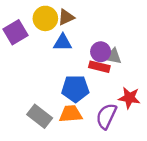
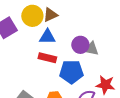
red rectangle: (99, 67) -> (47, 58), moved
blue pentagon: (75, 89) -> (71, 72), moved

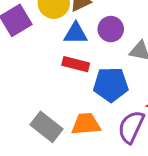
purple circle: (80, 45) -> (111, 29), moved

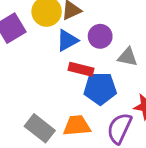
blue triangle: (76, 33) -> (67, 40), turned -30
red rectangle: (76, 64) -> (81, 69), moved

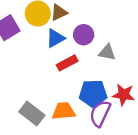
red rectangle: (81, 69) -> (67, 63), turned -42
blue pentagon: (100, 89) -> (93, 93), moved

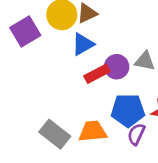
purple circle: (84, 35) -> (117, 67), moved
purple semicircle: (100, 113) -> (136, 134), size x0.7

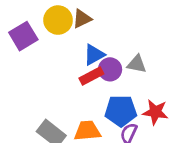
blue triangle: (83, 44) -> (94, 55), moved

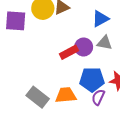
purple square: (23, 36) -> (16, 21), turned 35
blue triangle: (94, 55) -> (100, 19), moved

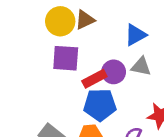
purple square: (16, 21) -> (66, 58), moved
blue pentagon: (92, 79) -> (100, 105), moved

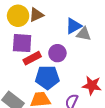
gray triangle: (141, 66) -> (84, 34), moved
red rectangle: (94, 79) -> (32, 58), moved

